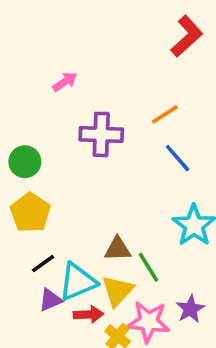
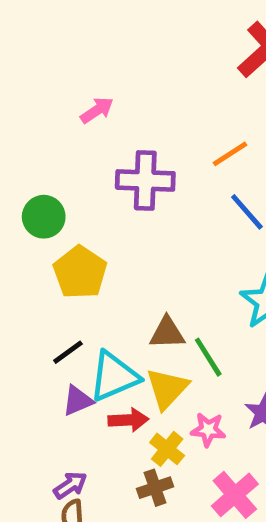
yellow pentagon: (30, 213) -> (80, 272), moved
pink star: (149, 322) -> (208, 430), size x0.6

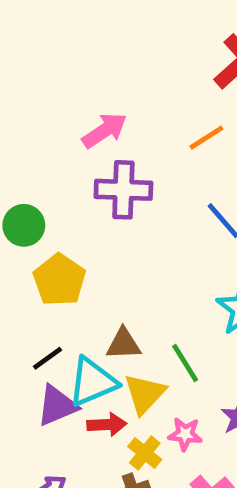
pink arrow: (97, 110) -> (104, 130), moved, size x1.4
orange line: (230, 154) -> (206, 138), moved
brown triangle: (167, 333) -> (123, 344), moved
purple triangle: (78, 401) -> (57, 406), size x1.4

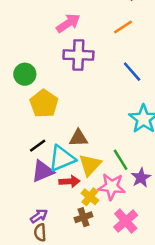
green line: (185, 363) -> (121, 160), moved
pink star: (185, 434) -> (112, 187), size x1.5

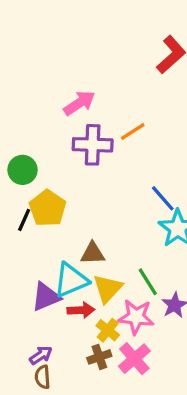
orange line: (123, 27) -> (133, 131), moved
blue line: (132, 72) -> (163, 198), moved
black line: (38, 146) -> (24, 220), moved, turned -30
pink cross: (126, 221) -> (134, 359), moved

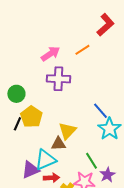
orange line: (133, 131) -> (82, 50), moved
yellow triangle: (108, 288) -> (67, 131), moved

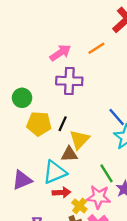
yellow pentagon: (31, 117) -> (39, 124), turned -30
black line: (17, 124) -> (63, 124), moved
purple triangle: (30, 170) -> (22, 180), moved

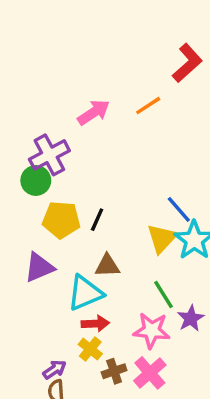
purple cross: (69, 81) -> (49, 155), moved, turned -30
yellow triangle: (79, 140) -> (162, 238), moved
purple triangle: (22, 180) -> (39, 267), moved
yellow cross: (79, 206) -> (90, 349), moved

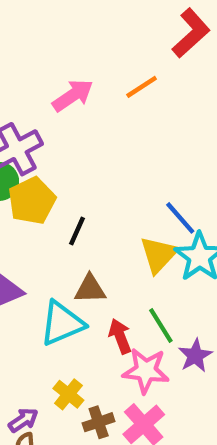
yellow pentagon: (61, 220) -> (32, 201), moved, turned -30
red arrow: (95, 324) -> (120, 336), moved, turned -108

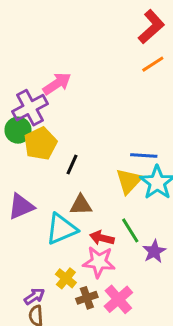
orange line: (142, 87) -> (153, 64), moved
pink arrow: (73, 95) -> (57, 84), moved
blue line: (180, 218) -> (144, 156), turned -45
red arrow: (120, 336) -> (102, 238), turned -55
pink star: (146, 371) -> (99, 262), moved

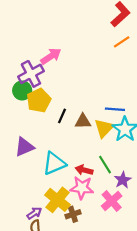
brown triangle: (81, 205) -> (83, 121), moved
yellow cross: (66, 278) -> (58, 200), size x1.6
pink cross: (118, 299) -> (112, 201), moved

